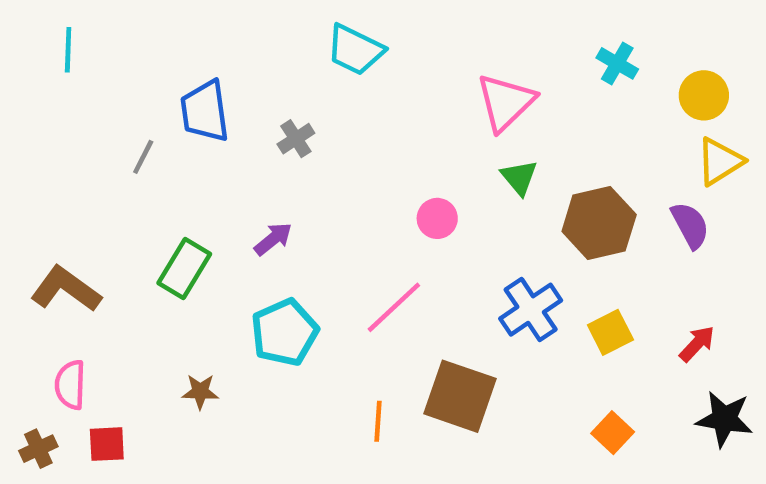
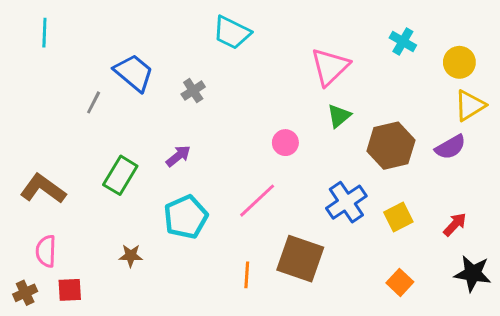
blue trapezoid: (205, 111) -> (134, 73), turned 138
green triangle: (519, 177) -> (339, 116), turned 30
purple semicircle: (690, 225) -> (450, 147), turned 88

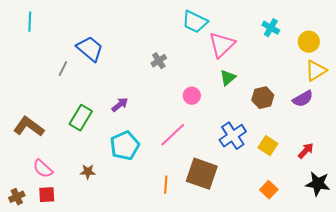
cyan trapezoid: (232, 33) -> (195, 22), moved
gray cross: (193, 91) -> (159, 61), moved
brown hexagon: (391, 146) -> (263, 98), size x0.7
yellow square: (398, 217) -> (268, 146), turned -30
pink semicircle: (46, 251) -> (43, 169), moved, turned -50

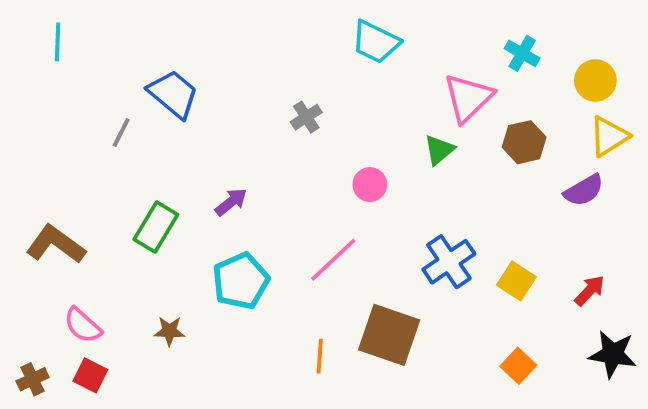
pink triangle: (222, 45) -> (468, 98), moved
brown hexagon: (263, 98) -> (524, 142), moved
red square: (47, 195) -> (90, 375), turned 30

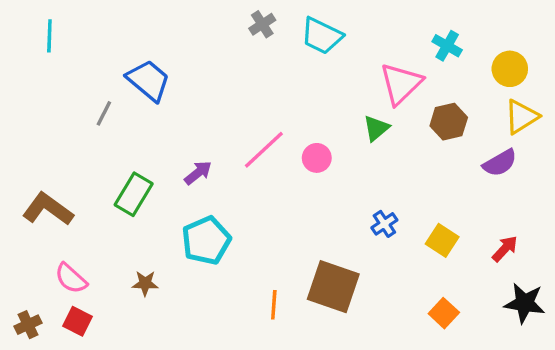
gray cross: (306, 117) -> (262, 24), moved
pink line: (333, 260) -> (264, 150), moved
blue cross: (449, 262) -> (384, 224), size x0.6

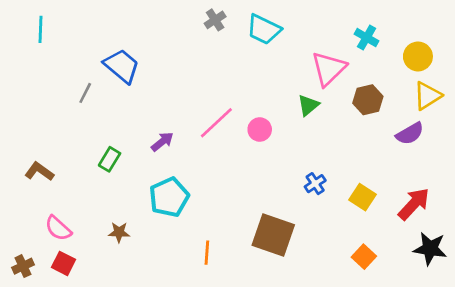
green rectangle: (134, 194) -> (110, 159), size x0.7
brown L-shape: (48, 209) -> (39, 171), size x0.7
red arrow: (505, 249) -> (414, 204), size x1.5
orange line: (274, 305) -> (207, 253), moved

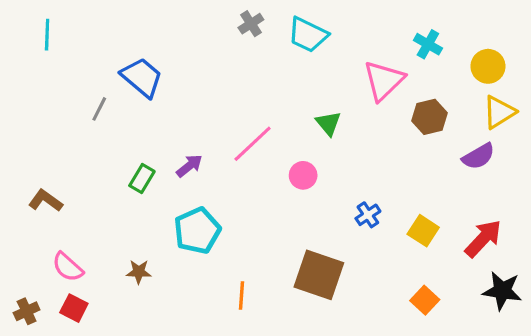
green triangle: (308, 105) -> (328, 123), moved, turned -30
pink circle: (260, 130) -> (303, 175), moved
green rectangle: (110, 159) -> (142, 179), moved

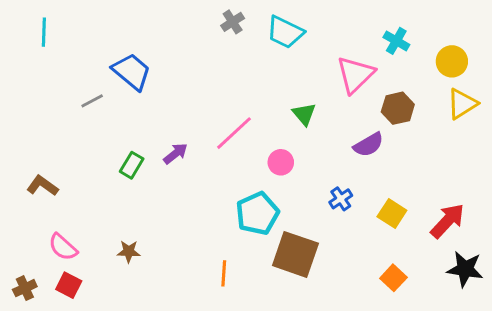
gray line: (99, 109) -> (92, 101), turned 35
purple semicircle: (479, 156) -> (369, 145), moved
cyan pentagon: (197, 231) -> (257, 213), moved

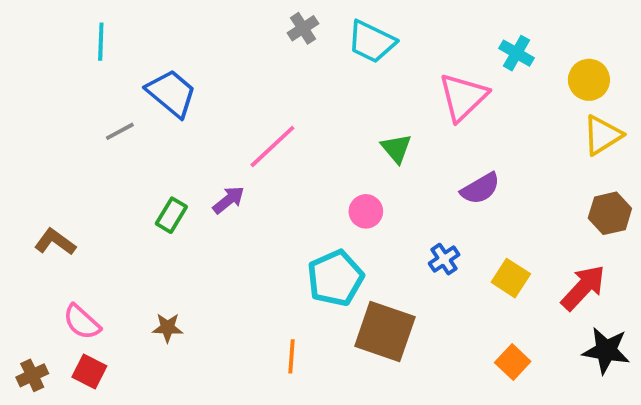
cyan line: (44, 32) -> (101, 42), moved
brown hexagon: (398, 108) -> (610, 213), moved
pink line: (234, 133) -> (272, 147), moved

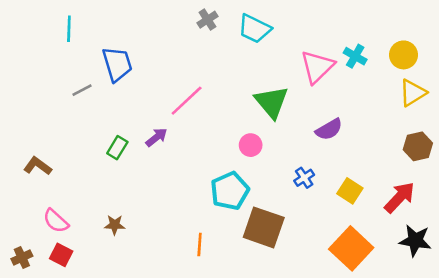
cyan cross: (516, 53) -> (355, 56), moved
blue trapezoid: (171, 93) -> (117, 64), turned 33
green triangle: (396, 148) -> (272, 102), size x1.6
orange square: (513, 362) -> (351, 248), size x1.8

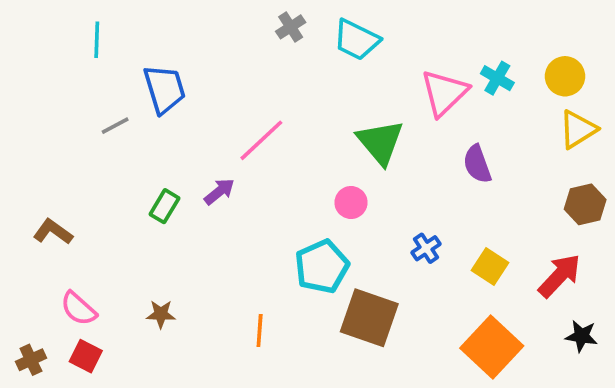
purple semicircle: (329, 129) -> (477, 164), moved, turned 100
black star: (415, 240) -> (581, 336), size x0.7
orange line: (200, 244) -> (260, 331), moved

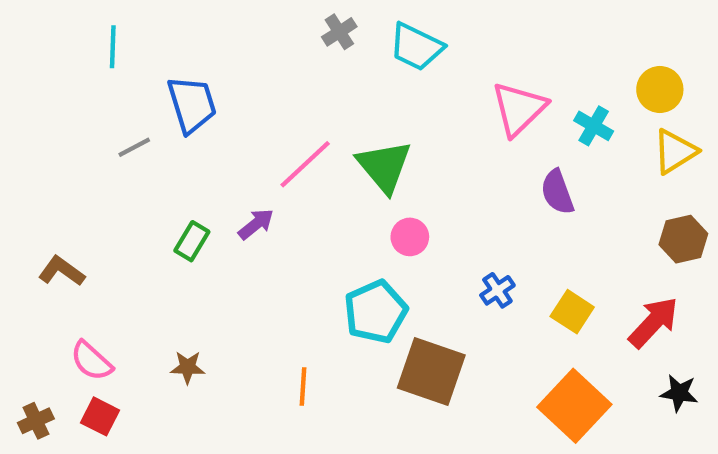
cyan cross: (497, 78) -> (594, 126), moved
green triangle: (380, 142) -> (384, 166), moved

